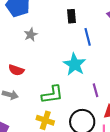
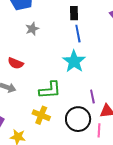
blue line: (88, 37) -> (78, 34), moved
purple line: (95, 90) -> (92, 96), moved

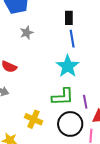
green L-shape: (50, 90) -> (63, 97), moved

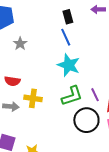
black rectangle: (69, 18) -> (68, 17), moved
yellow cross: (34, 119) -> (33, 98), moved

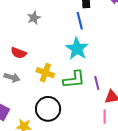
yellow cross: (33, 98) -> (45, 73), moved
black circle: (86, 120) -> (48, 109), moved

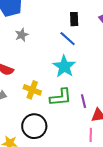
blue line: (80, 21) -> (68, 39), turned -36

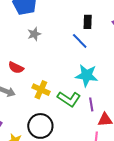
cyan star: (64, 66) -> (87, 75), moved, turned -30
green L-shape: (61, 97) -> (69, 99), turned 35

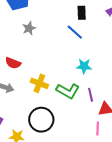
cyan star: (87, 75) -> (84, 66), size x0.7

